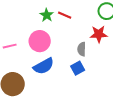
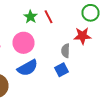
red line: (65, 15) -> (48, 17), turned 40

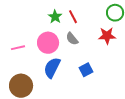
gray semicircle: (66, 51) -> (72, 39), moved, turned -40
blue semicircle: (28, 68) -> (52, 68), turned 145

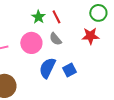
blue semicircle: (52, 68) -> (47, 68), moved

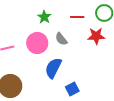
red line: (56, 17) -> (77, 17), moved, turned -64
blue square: (69, 70) -> (72, 89), moved

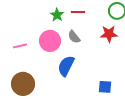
red line: (77, 17) -> (78, 12), moved
blue square: (72, 89) -> (105, 87), moved, turned 32

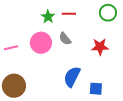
red star: (109, 34) -> (100, 47), moved
blue semicircle: (66, 66) -> (72, 77), moved

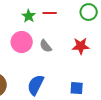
gray semicircle: (65, 39) -> (46, 46), moved
blue semicircle: (72, 77) -> (36, 85), moved

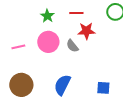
green star: (29, 16) -> (47, 16), moved
red star: (81, 46) -> (86, 31), moved

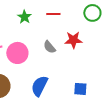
red star: (86, 31) -> (73, 40), moved
pink circle: (48, 42) -> (17, 53), moved

